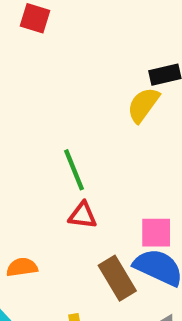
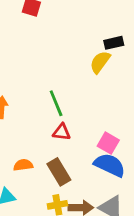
pink square: (156, 233) -> (108, 143), turned 30
brown rectangle: (117, 278) -> (59, 172), moved

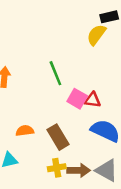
red triangle: (62, 132) -> (93, 100), moved
pink square: (108, 143) -> (77, 99), moved

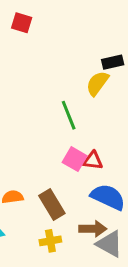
green line: (55, 73) -> (69, 115), moved
brown arrow: (78, 170) -> (93, 229), moved

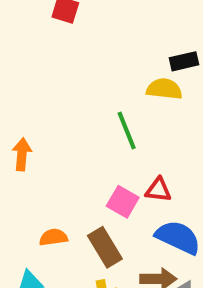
yellow semicircle: (97, 83) -> (164, 89), turned 60
pink square: (75, 159) -> (123, 202), moved

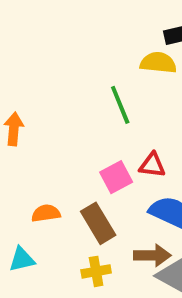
pink square: (123, 202) -> (116, 177), turned 32

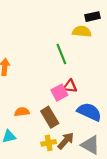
red triangle: (152, 165) -> (70, 86), moved
brown arrow: (152, 255) -> (66, 141), moved, turned -48

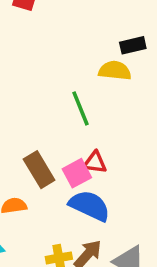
blue semicircle: (89, 112) -> (90, 206), moved
brown rectangle: (50, 117) -> (39, 170), moved

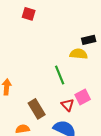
red triangle: (95, 162) -> (68, 105), turned 40
pink square: (77, 173) -> (83, 97), moved

